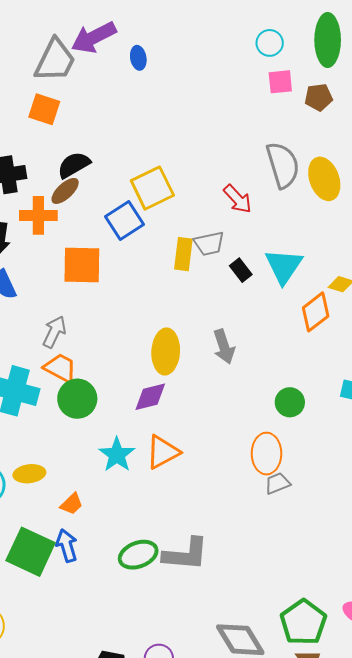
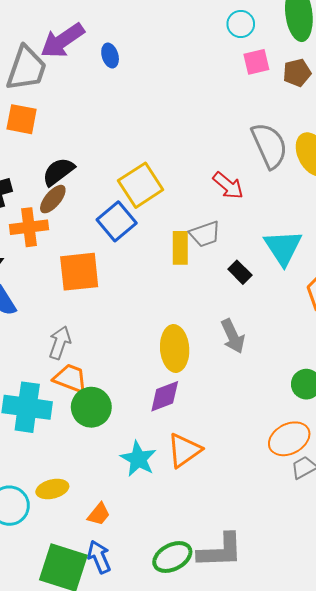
black rectangle: (241, 270) -> (240, 272), moved
orange ellipse: (266, 454) -> (289, 439), turned 69

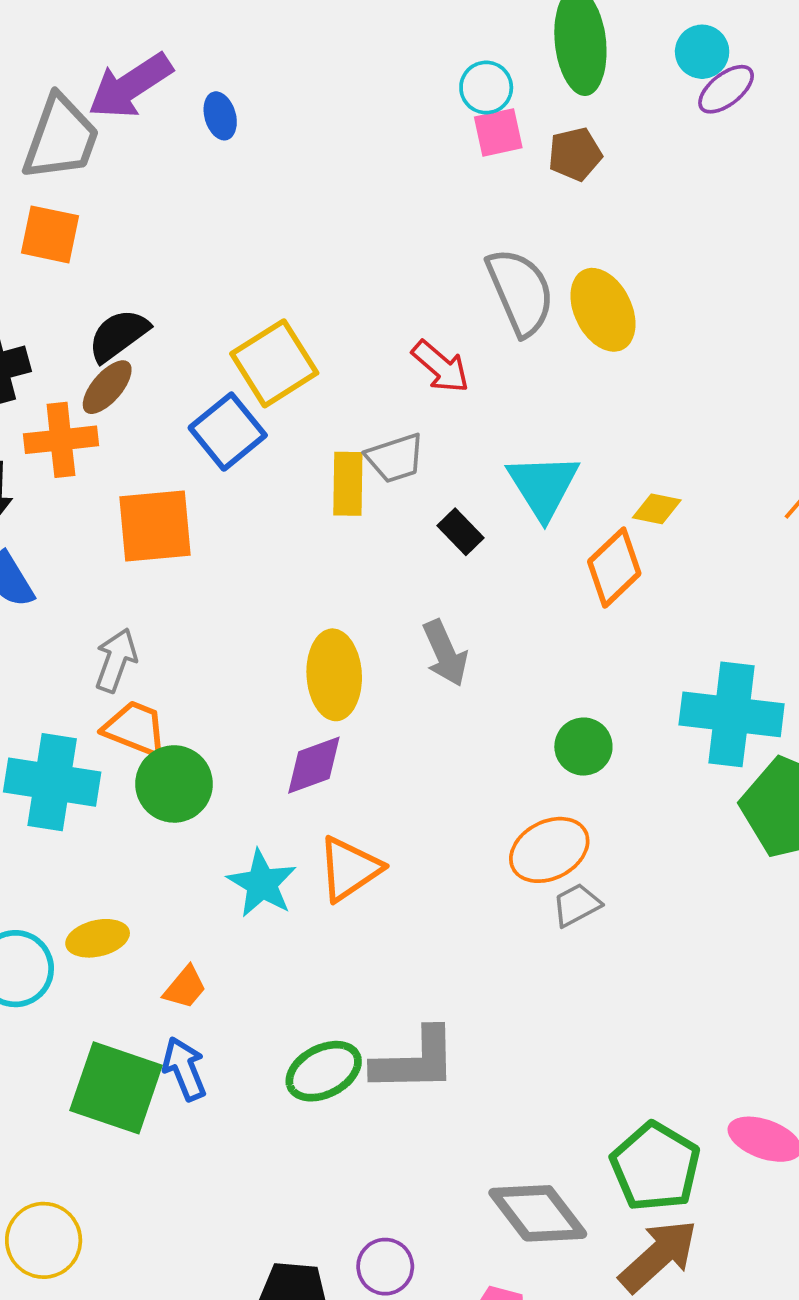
cyan circle: (241, 24) -> (486, 88), moved

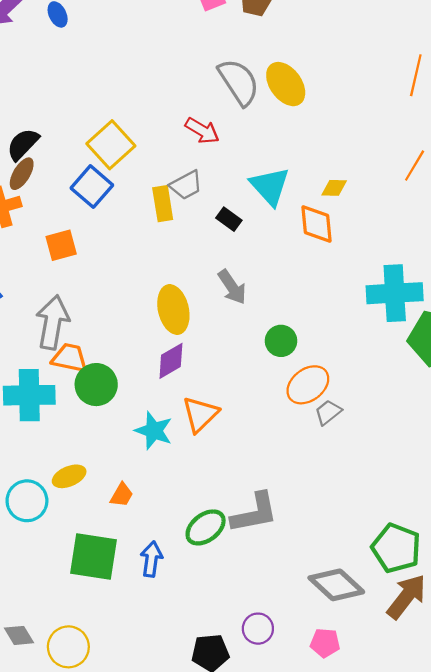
orange square: (155, 526) -> (61, 245), size x0.7
orange diamond: (614, 568) -> (316, 224), turned -42
gray arrow: (116, 660) -> (53, 322), size x1.5
green circle: (583, 747) -> (281, 341), moved
blue arrow: (184, 1069) -> (151, 559), moved, turned 40

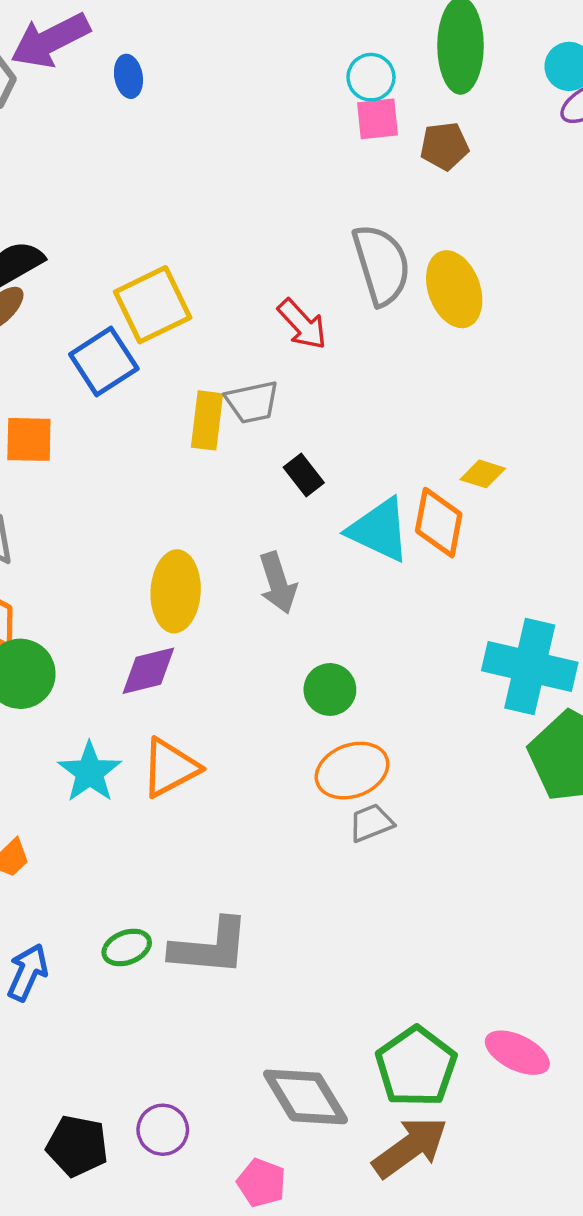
cyan triangle: (270, 186) -> (379, 530), moved, turned -39
green ellipse: (206, 527) -> (127, 947), size x0.7

